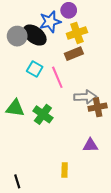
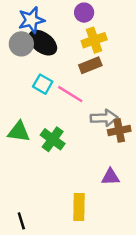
blue star: (50, 22) -> (31, 20), moved
pink line: (57, 77) -> (70, 94), turned -35
yellow rectangle: (65, 170) -> (79, 207), size x1.5

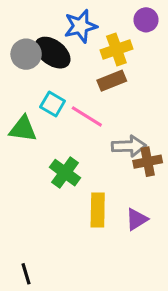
purple circle: (84, 13) -> (146, 20), moved
blue star: (31, 20) -> (81, 26), moved
green triangle: (19, 132) -> (23, 129), moved
purple triangle: (110, 177) -> (137, 219), turned -30
yellow rectangle: (79, 207) -> (98, 210), moved

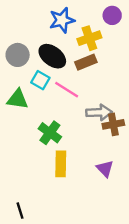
black ellipse: (53, 53) -> (52, 56), moved
gray circle: (26, 54) -> (18, 55), moved
yellow rectangle: (98, 210) -> (61, 164), moved
purple triangle: (137, 219) -> (105, 169), turned -42

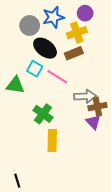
purple circle: (112, 15) -> (85, 13), moved
gray circle: (18, 55) -> (30, 25), moved
purple triangle: (105, 169) -> (93, 122), moved

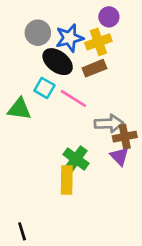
blue star: (53, 17) -> (69, 38), moved
green cross: (43, 114) -> (76, 159), moved

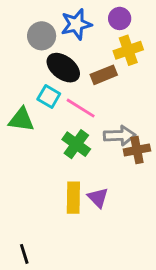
blue star: (69, 38) -> (76, 24), moved
yellow cross: (98, 42) -> (128, 50), moved
purple triangle: (119, 156) -> (98, 198), moved
green cross: (76, 159) -> (76, 144), moved

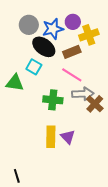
purple circle: (120, 18) -> (73, 22), moved
blue star: (76, 24) -> (53, 29), moved
pink line: (81, 108) -> (72, 75), moved
green cross: (76, 144) -> (53, 100), turned -30
brown cross: (137, 150) -> (95, 104), turned -36

